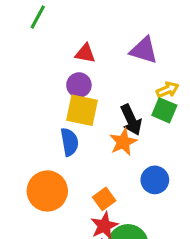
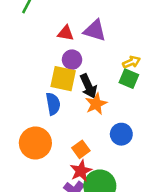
purple triangle: (144, 50) -> (95, 31), moved
purple circle: (79, 85) -> (72, 60), moved
black arrow: (131, 120) -> (88, 86), moved

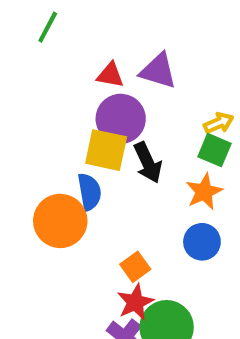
purple circle: (72, 60) -> (121, 119), size x1.5
orange star: (96, 104) -> (204, 192), moved
orange circle: (35, 143) -> (60, 221), moved

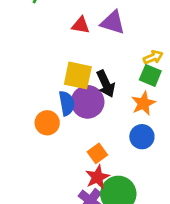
purple circle: (121, 119) -> (88, 102), moved
orange circle: (60, 221) -> (47, 123), size x0.7

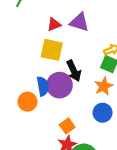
red triangle: (81, 25) -> (54, 24), turned -32
yellow square: (78, 75) -> (52, 50), moved

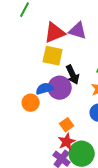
red triangle: (54, 24) -> (55, 33), size x1.6
blue semicircle: (43, 86) -> (45, 89), turned -96

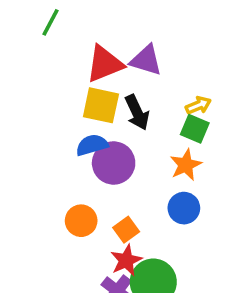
black arrow: (73, 75) -> (137, 113), moved
blue semicircle: (45, 89) -> (92, 145), moved
orange circle: (31, 103) -> (81, 221), moved

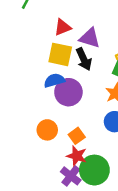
purple triangle: (146, 60) -> (90, 38), moved
red triangle: (105, 64) -> (63, 27), size x0.7
red star: (126, 260) -> (77, 156), turned -30

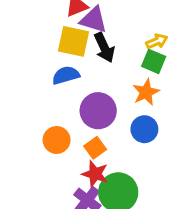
purple triangle: (90, 38) -> (94, 20), moved
purple circle: (68, 92) -> (98, 111), moved

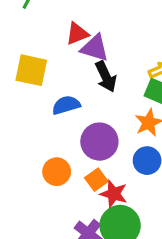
yellow square: (74, 41) -> (31, 70), moved
red star: (95, 174) -> (114, 194), moved

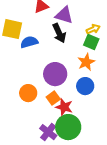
purple triangle: (95, 48) -> (64, 15), moved
blue semicircle: (66, 105) -> (29, 42), moved

